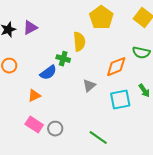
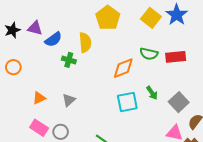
purple triangle: (30, 28) -> (35, 28), turned 42
blue semicircle: (48, 73) -> (53, 39), moved
gray triangle: (89, 86) -> (69, 100), moved

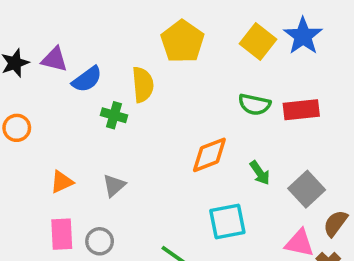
orange diamond: (123, 68) -> (209, 155), moved
cyan square: (127, 102) -> (227, 221), moved
pink rectangle: (39, 128) -> (62, 234), turned 54

